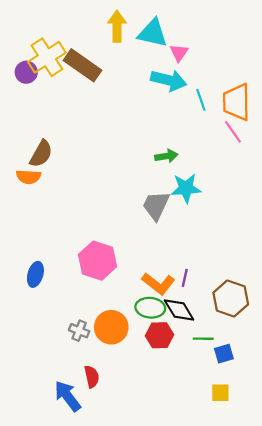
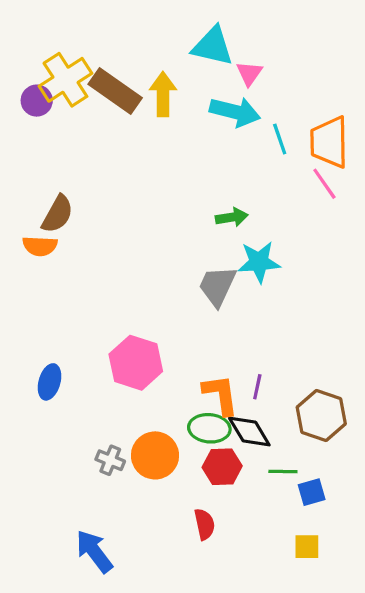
yellow arrow: (117, 26) -> (163, 94), moved
orange L-shape: (158, 284) -> (221, 395), turned -136
red semicircle: (92, 377) -> (205, 524), moved

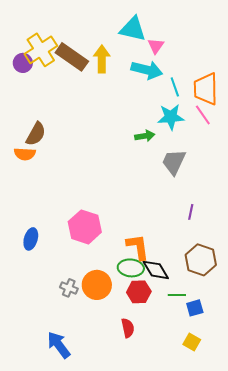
cyan star: (259, 262) -> (171, 117), moved
gray trapezoid: (217, 286) -> (174, 162), moved
purple line: (257, 387) -> (191, 212), moved
yellow square: (307, 547) -> (192, 342), turned 30

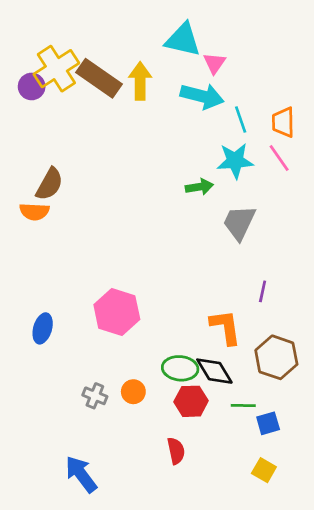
orange trapezoid: (206, 89) -> (283, 122), size x0.7
orange L-shape: (138, 247) -> (225, 327), moved
orange circle: (97, 285) -> (133, 392), size x0.6

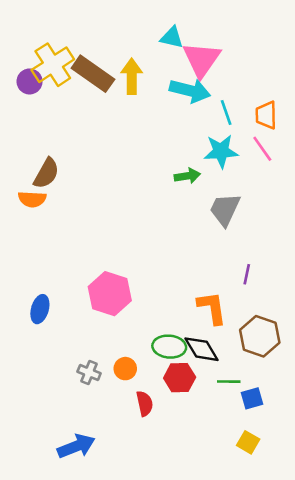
cyan triangle: (183, 40) -> (172, 38), size x0.7
pink triangle: (214, 63) -> (202, 59), size x1.8
red semicircle: (176, 451) -> (145, 404), moved
blue arrow: (81, 474) -> (76, 446), turned 105

